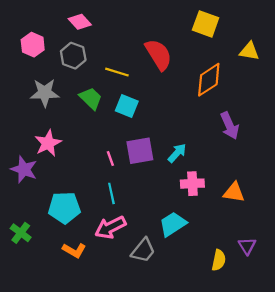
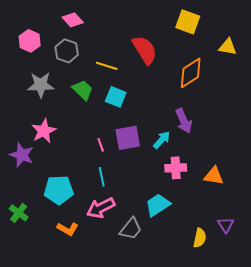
purple arrow: (230, 126) -> (184, 121), moved

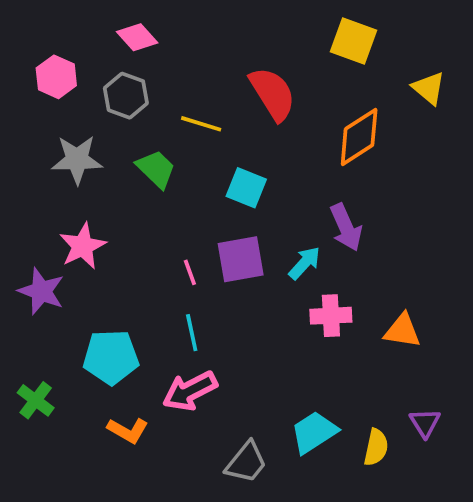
yellow triangle: (228, 47) -> (429, 88), turned 30
cyan square: (116, 97) -> (246, 188), moved
cyan trapezoid: (158, 205) -> (314, 432), moved
gray trapezoid: (131, 229) -> (246, 462), moved

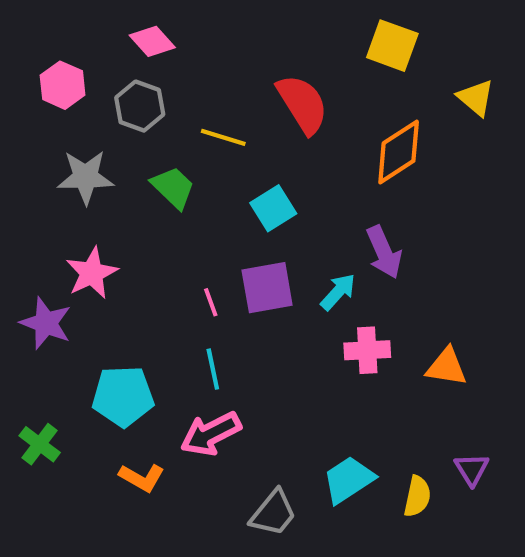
cyan square: (246, 188) -> (273, 208), turned 36

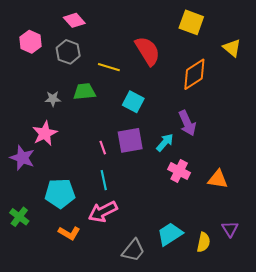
gray star: (85, 177) -> (53, 99), moved, size x0.6
green trapezoid: (173, 187) -> (84, 92), turned -50
cyan square: (273, 208) -> (133, 102), turned -30
pink cross: (367, 350) -> (179, 171), turned 30

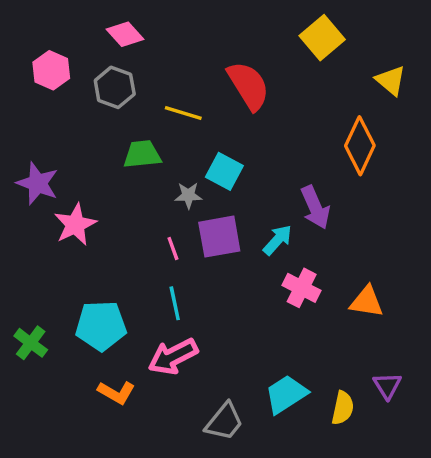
yellow square: (191, 22) -> (322, 38), turned 30
orange diamond: (194, 74) -> (360, 146), moved, turned -32
gray star: (53, 99) -> (188, 195), moved
purple star: (22, 158) -> (38, 183), moved
green cross: (19, 217) -> (31, 343), moved

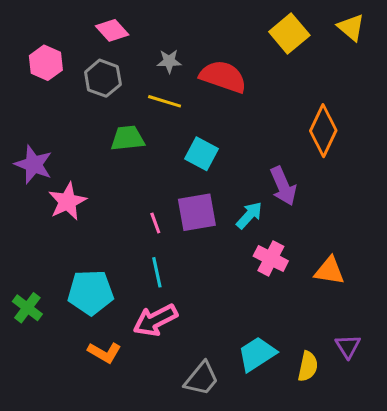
yellow triangle: (391, 80) -> (351, 27), moved
red semicircle: (248, 86) -> (223, 77), turned -39
gray star: (188, 195) -> (169, 61), moved

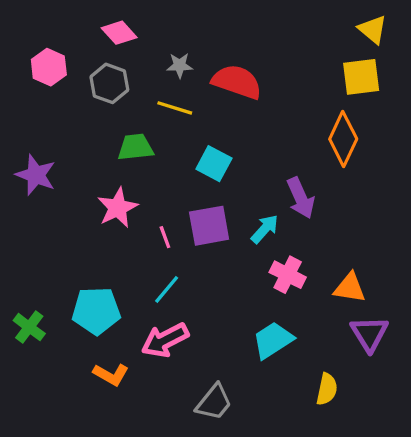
yellow square: (289, 34) -> (361, 77), moved, turned 33
pink star: (67, 201) -> (118, 208), moved
cyan line: (157, 272) -> (167, 289), turned 52
purple triangle: (348, 346) -> (369, 334), moved, size x1.4
cyan trapezoid: (257, 354) -> (273, 340), moved

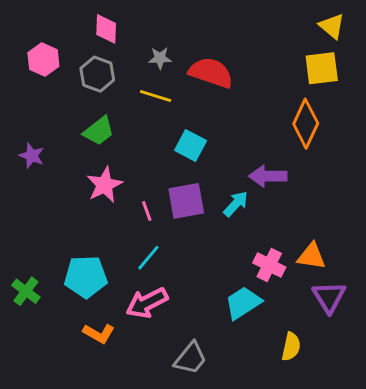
pink diamond: (119, 33) -> (106, 29), turned 44
green trapezoid: (135, 147) -> (99, 131), moved, turned 148
purple star: (36, 175) -> (32, 156), size x0.7
purple arrow: (301, 198) -> (268, 176), turned 114
pink cross: (288, 275) -> (269, 265), moved

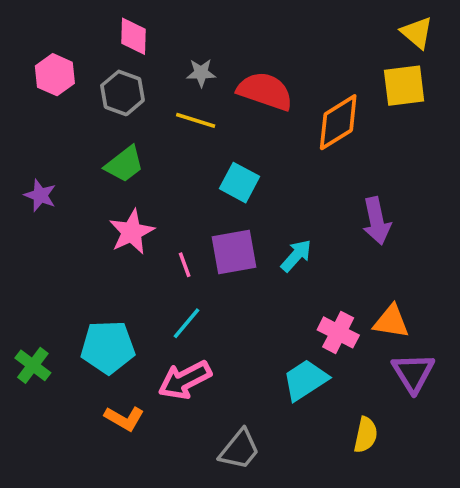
orange diamond: (306, 124) -> (338, 122), moved, turned 33
purple arrow: (268, 176) -> (377, 221), moved, turned -102

